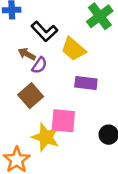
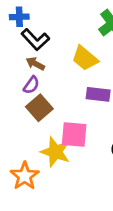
black L-shape: (44, 31) -> (35, 40), moved
purple semicircle: (39, 65) -> (31, 85), moved

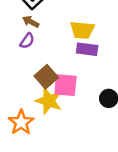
yellow trapezoid: (85, 58) -> (82, 30), moved, turned -35
brown square: (39, 108) -> (46, 77), moved

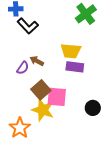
brown arrow: (31, 22) -> (37, 61), moved
purple semicircle: (27, 41) -> (23, 68), moved

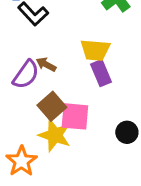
purple rectangle: (75, 67) -> (101, 73), turned 60
purple semicircle: (23, 68) -> (26, 75), size x1.5

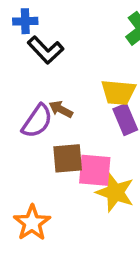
brown square: (52, 106) -> (68, 158), turned 36
yellow star: (55, 135) -> (115, 192), moved

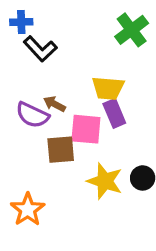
purple semicircle: (37, 121) -> (32, 115), turned 80
pink square: (95, 170) -> (86, 129), moved

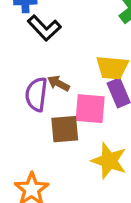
purple semicircle: (32, 115) -> (36, 94), turned 72

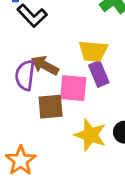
brown arrow: (58, 83) -> (45, 65), size x1.4

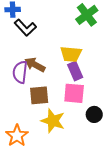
pink square: (73, 88) -> (74, 93), moved
yellow star: (90, 135) -> (53, 121), moved

